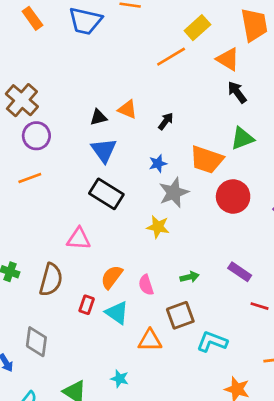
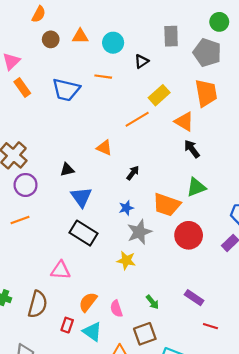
orange triangle: (127, 109) -> (104, 148), moved
black triangle: (98, 117) -> (67, 170), moved
green arrow: (190, 277) -> (152, 302), turned 64

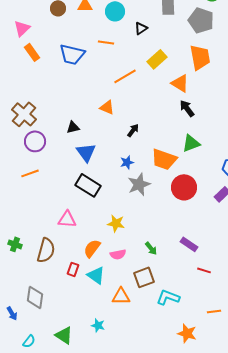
orange line: (137, 119) -> (125, 76), moved
yellow star: (126, 260) -> (116, 223), moved
pink semicircle: (116, 309) -> (118, 254), turned -84

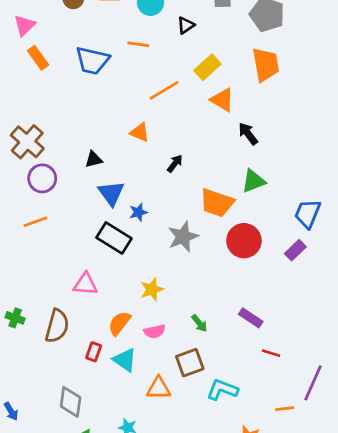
orange triangle: (180, 83) -> (222, 100), moved
blue star: (127, 162) -> (138, 212), moved
yellow star: (116, 223) -> (152, 289), turned -30
gray diamond: (35, 297) -> (71, 402), moved

